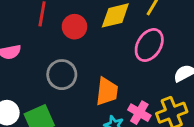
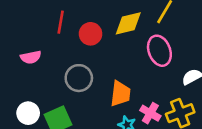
pink ellipse: (149, 45) -> (159, 51), turned -52

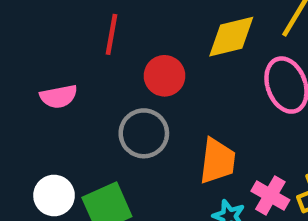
red circle: (91, 34) -> (164, 76), moved

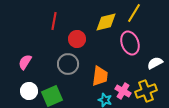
pink semicircle: (59, 97) -> (25, 62), moved, turned 133

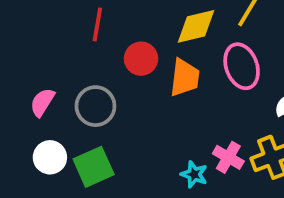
gray circle: (68, 64) -> (95, 106), moved
orange trapezoid: (100, 76) -> (185, 78), moved

